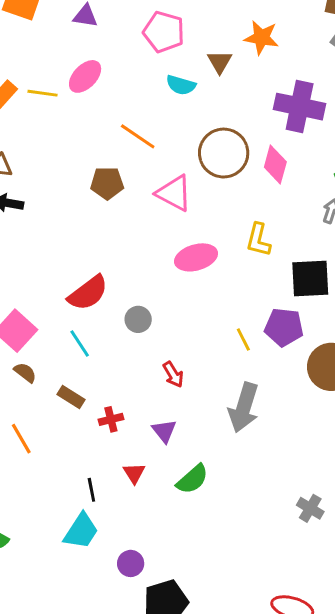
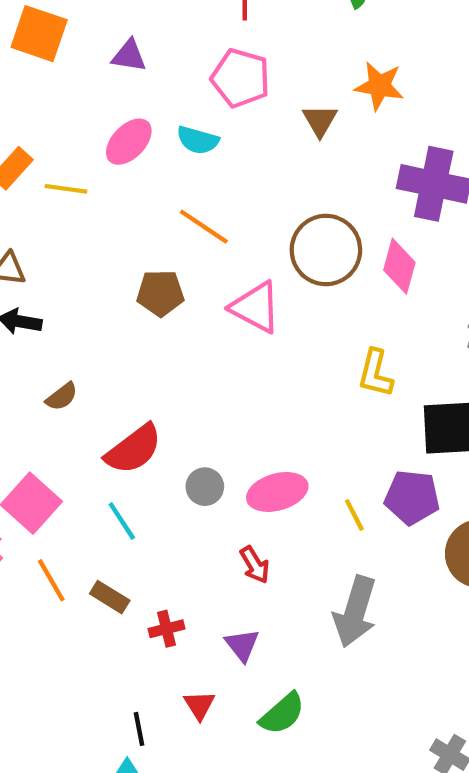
cyan semicircle: (181, 85) -> (198, 140), moved
yellow line: (42, 93) -> (66, 189), moved
pink ellipse: (196, 257) -> (277, 492), moved
brown semicircle: (25, 373) -> (62, 397), moved, turned 105
orange line: (21, 439) -> (51, 580), moved

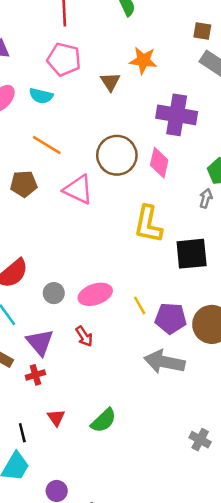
yellow L-shape: (375, 373) -> (148, 224), size x1.4
purple pentagon: (412, 497) -> (171, 318), moved
gray arrow: (355, 612) -> (164, 362), moved, turned 87
purple triangle: (242, 645) -> (40, 342), moved, size x1.4

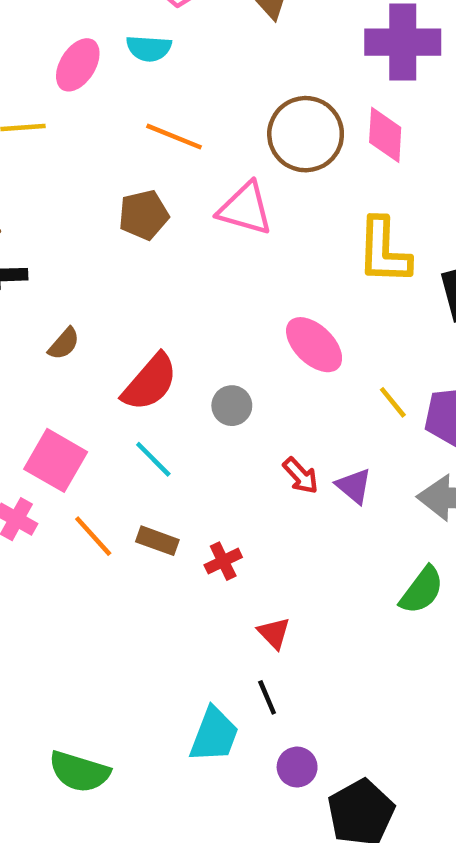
pink ellipse: (95, 294) -> (314, 345), moved, turned 72
purple triangle: (40, 342) -> (354, 486), moved, size x0.7
green semicircle: (104, 420) -> (422, 590), moved
black line: (22, 433) -> (267, 697), moved

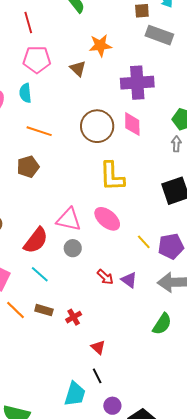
cyan semicircle: (149, 48) -> (25, 93), turned 84
pink triangle: (245, 209) -> (69, 219), moved
yellow L-shape: (384, 251) -> (112, 176), moved

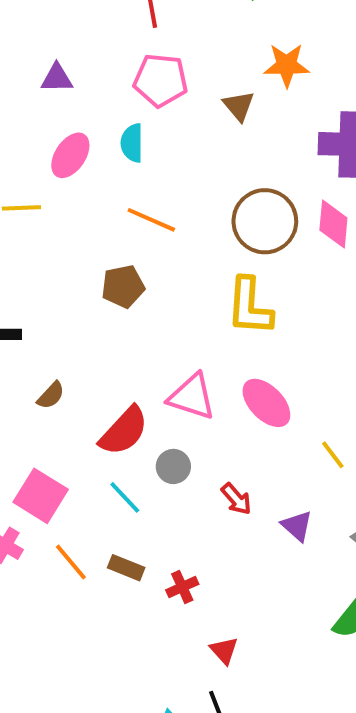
yellow L-shape: (112, 176) -> (250, 306), moved
gray circle: (73, 248) -> (173, 466), moved
red arrow: (105, 277) -> (236, 499), moved

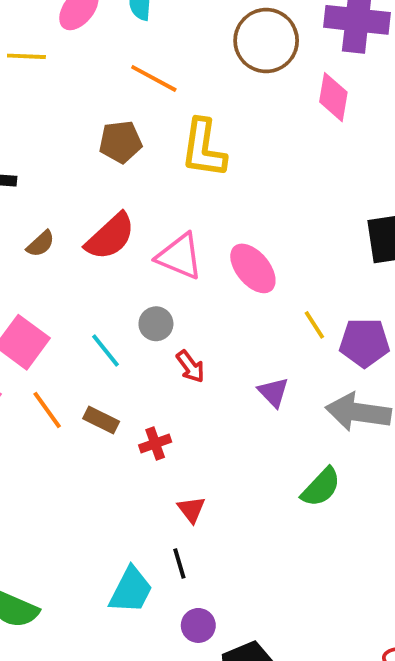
brown circle: (265, 221) -> (266, 41), moved
yellow L-shape: (250, 306) -> (204, 148), moved
red semicircle: (124, 431) -> (110, 237), moved
red arrow: (236, 499) -> (190, 367), moved

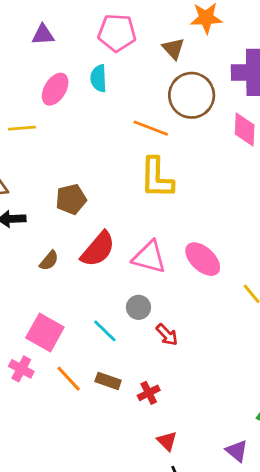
orange line: (154, 78) -> (151, 128), moved
brown pentagon: (121, 142) -> (71, 199), moved
purple triangle: (273, 392) -> (237, 451), moved
red triangle: (191, 509) -> (167, 441), moved

